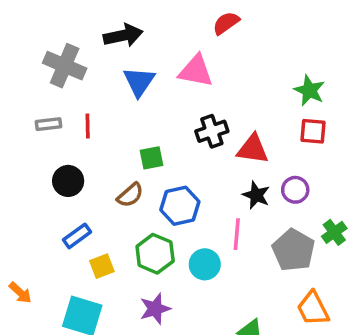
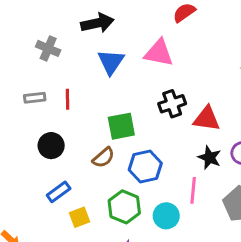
gray cross: (65, 66) -> (48, 48), size x0.7
green square: (152, 158) -> (121, 126), size x1.4

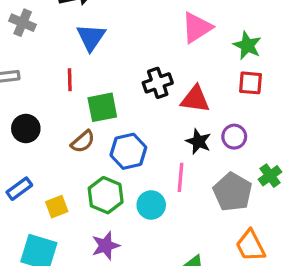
pink triangle: (159, 53) -> (197, 28), moved, turned -44
red line: (68, 99) -> (70, 80), moved
blue rectangle: (59, 192) -> (19, 189), moved

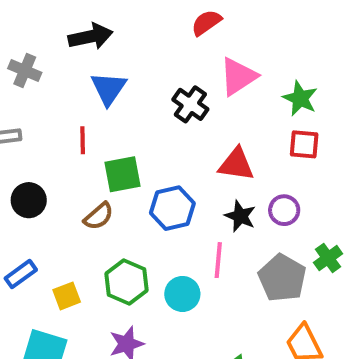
black cross: (158, 83) -> (190, 104), moved, turned -36
blue hexagon: (128, 151) -> (172, 208), moved

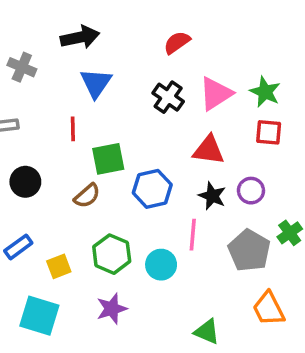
red semicircle: (206, 23) -> (177, 43), moved
pink triangle: (238, 76) -> (216, 94), moved

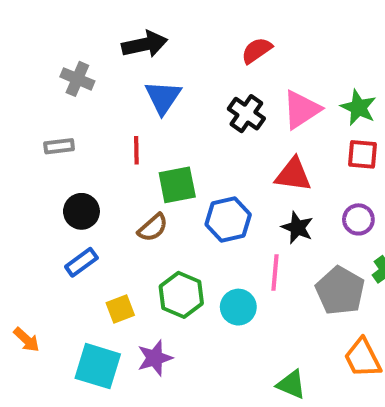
purple circle: (251, 191) -> (358, 219), moved
blue rectangle: (18, 247) -> (81, 262), moved
purple star: (112, 309) -> (155, 358), moved

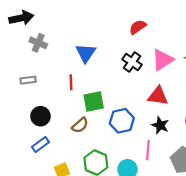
black arrow: (145, 44) -> (21, 18), moved

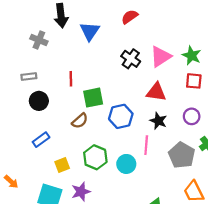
black arrow: (21, 18) -> (61, 16), moved, turned 95
red semicircle: (138, 27) -> (130, 17), moved
blue triangle: (86, 53) -> (90, 31), moved
black circle: (40, 116) -> (39, 101), moved

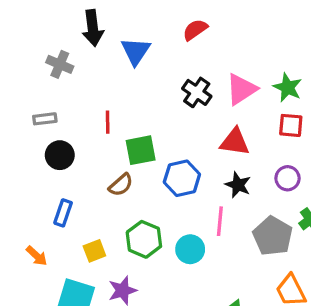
blue rectangle: (41, 140) -> (63, 213), turned -35
orange arrow: (11, 182) -> (37, 256), moved

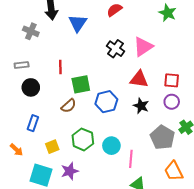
green star: (288, 87) -> (168, 13), moved
red square: (291, 125) -> (172, 80), moved
pink line: (220, 221) -> (131, 159), moved

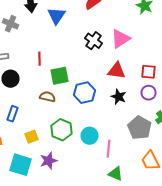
brown semicircle: (69, 106) -> (48, 97), turned -126

